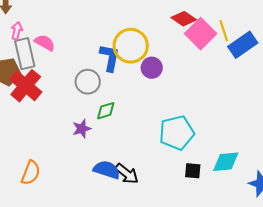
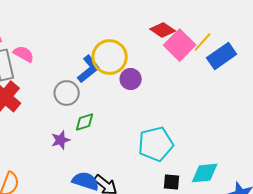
yellow line: (224, 31) -> (203, 42), turned 60
blue L-shape: (110, 58) -> (89, 69), turned 40

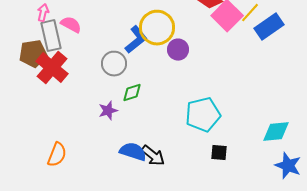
cyan diamond: (205, 173) -> (276, 132), moved

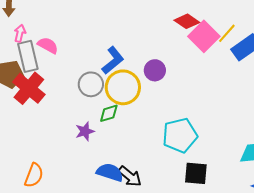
yellow circle: (157, 28) -> (123, 87), moved
black square: (219, 153) -> (196, 173), size x1.4

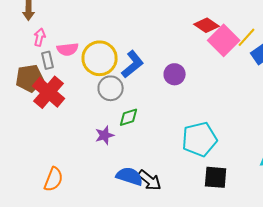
pink semicircle: (48, 45) -> (68, 49), turned 145
gray rectangle: (28, 56) -> (48, 60), size x0.6
yellow circle: (123, 87) -> (100, 58), moved

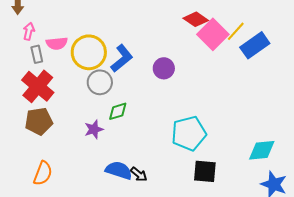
brown pentagon: (30, 78) -> (39, 121), moved
black arrow: (150, 180) -> (139, 174), size x0.7

